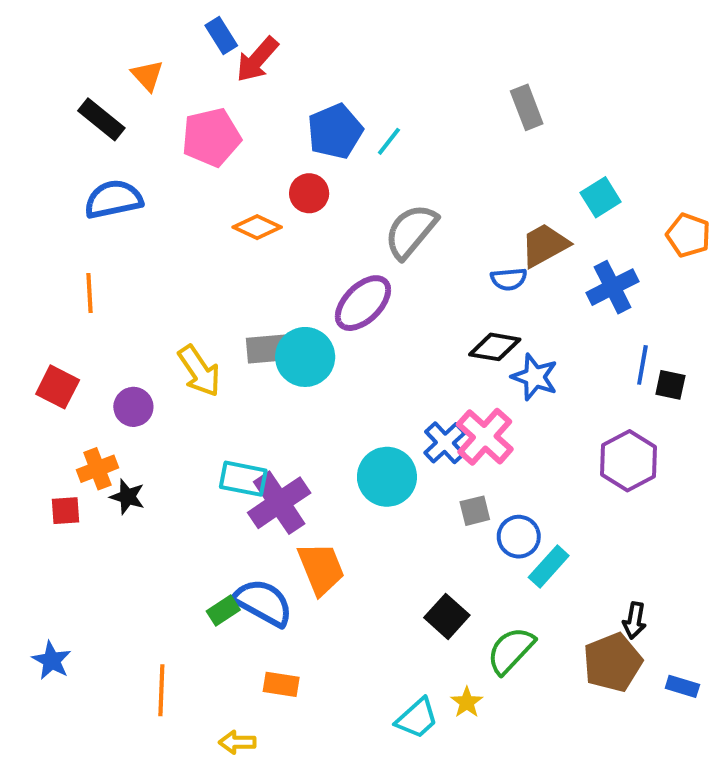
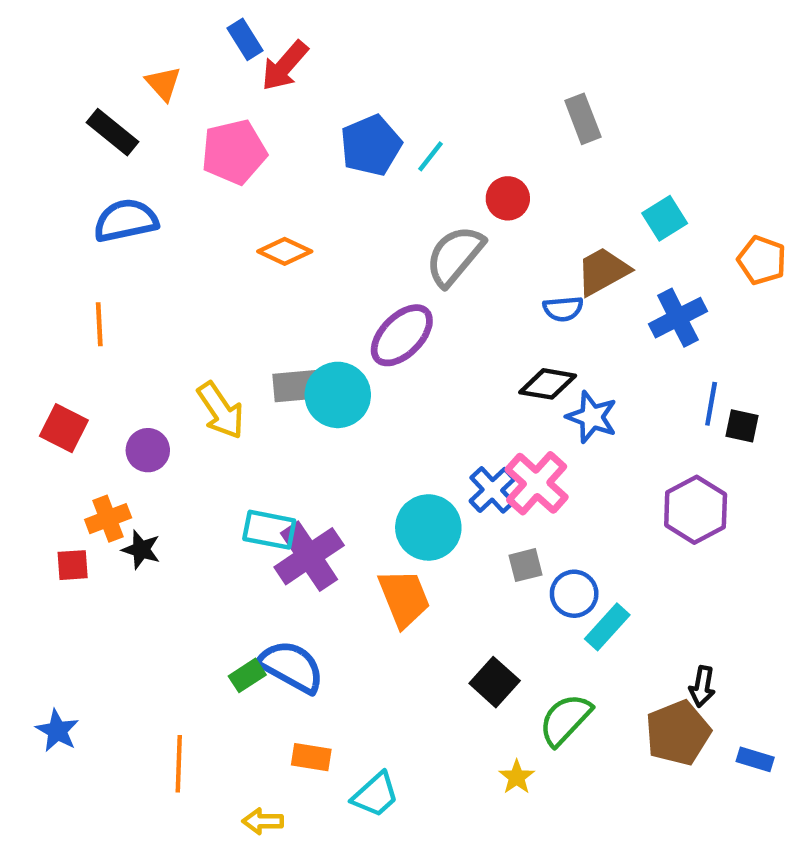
red circle: (309, 193) -> (508, 198), moved
orange trapezoid: (321, 569) -> (404, 598), moved
cyan trapezoid: (417, 718) -> (375, 795), moved

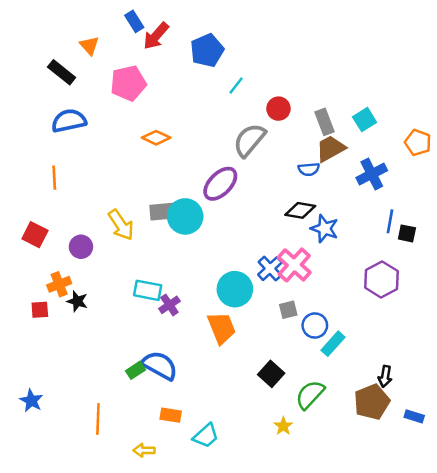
gray rectangle: (583, 119) -> (325, 122), moved
blue pentagon: (371, 145) -> (207, 50), moved
purple cross: (309, 556) -> (169, 305), size x0.6

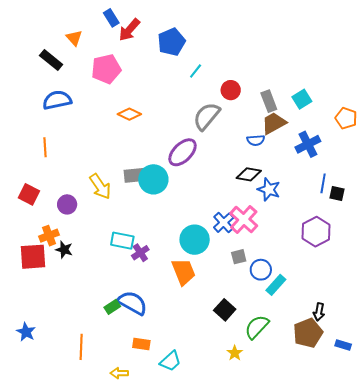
red square: (40, 310) -> (33, 257), size x1.8

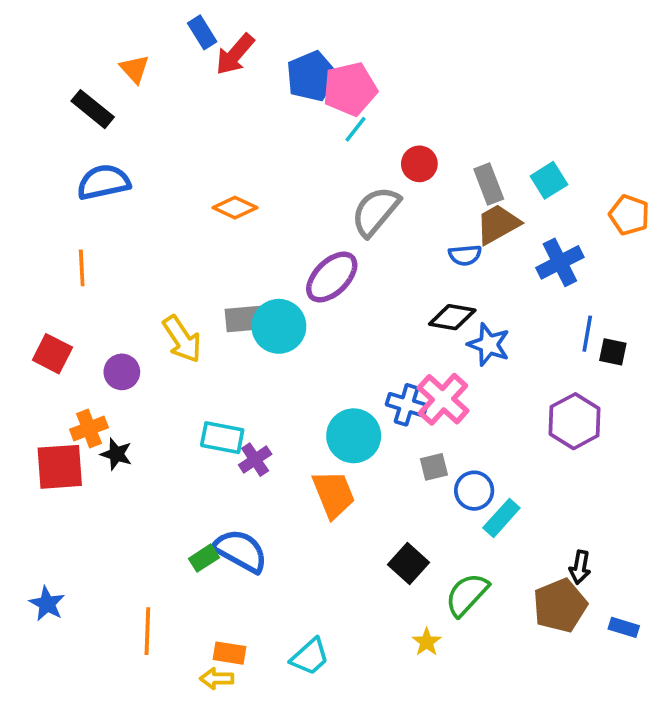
pink pentagon: (106, 69) -> (350, 89), moved
blue cross: (224, 223) -> (407, 405), turned -30
orange rectangle: (141, 344) -> (230, 653), moved

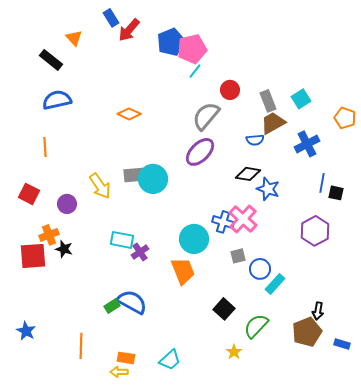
purple ellipse: (332, 277) -> (200, 152), moved

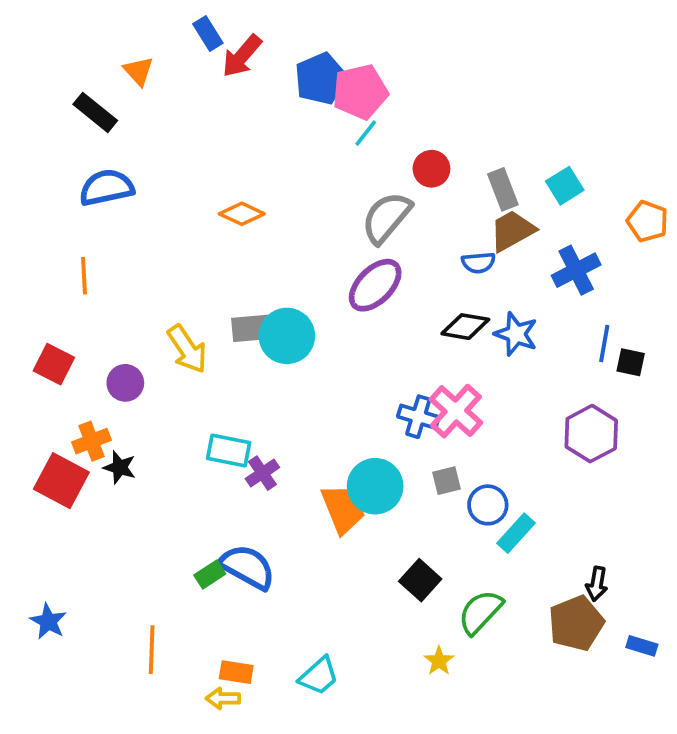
blue star: (268, 189) -> (516, 334), moved
cyan circle: (194, 239) -> (375, 486), moved
red square: (33, 256) -> (61, 481), turned 32

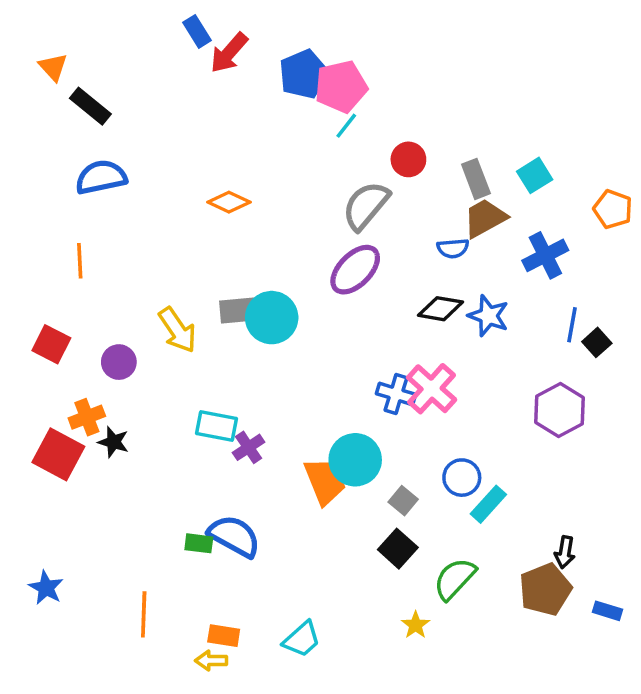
orange triangle: (138, 71) -> (53, 67), moved
black square: (631, 362) -> (597, 342), turned 36
gray square: (447, 481) -> (403, 501), moved, turned -36
green rectangle: (210, 574) -> (199, 543), turned 40

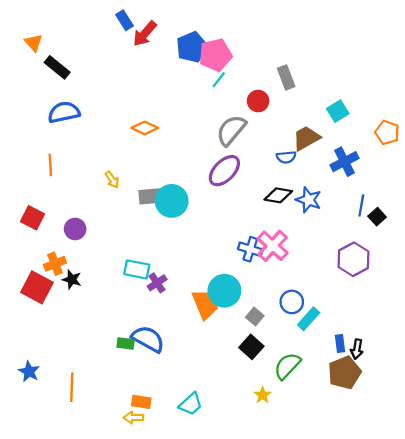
gray rectangle: (476, 179) -> (286, 77), moved
yellow arrow: (177, 330) -> (112, 180), moved, size x0.6
blue rectangle: (607, 611) -> (340, 343), moved, turned 66
orange line: (144, 614) -> (72, 387), moved

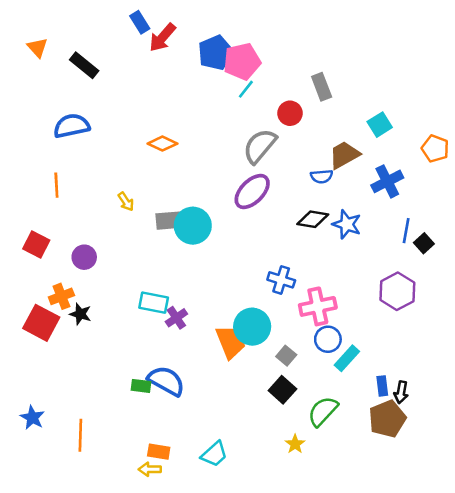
black rectangle: (57, 67) -> (84, 65), moved
pink cross: (273, 246) -> (318, 306), moved, turned 36

